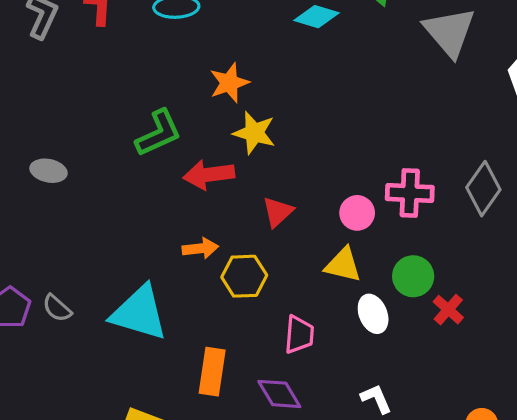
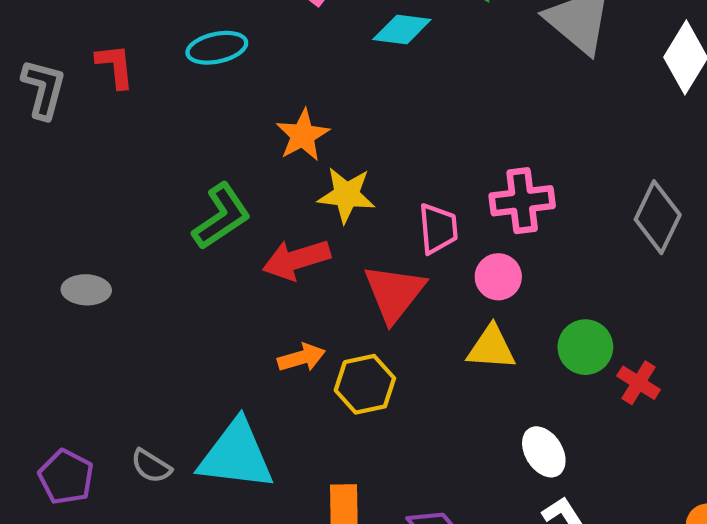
pink cross: (410, 193) -> (522, 201), moved
red triangle: (278, 212) -> (394, 293), size x1.5
gray semicircle: (57, 308) -> (151, 466), moved
white ellipse: (373, 314) -> (544, 452), moved
pink trapezoid: (299, 335) -> (438, 229), moved

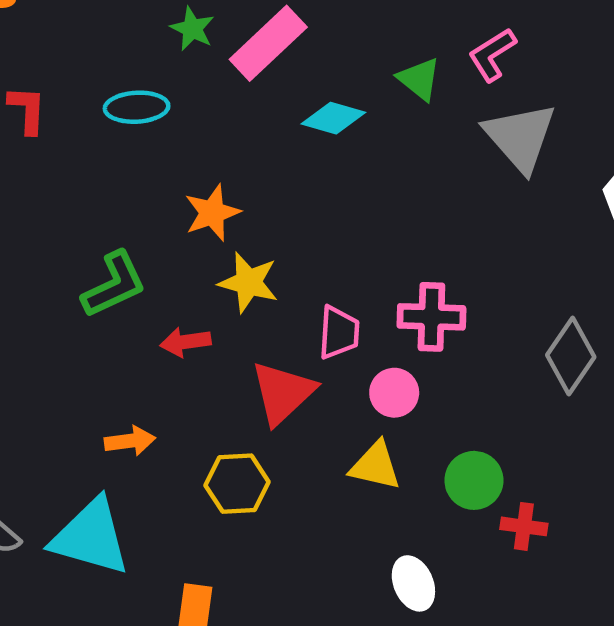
red arrow: (296, 260) -> (186, 342), size x0.7
orange arrow: (302, 358) -> (130, 441), moved
red cross: (639, 383) -> (524, 526), turned -33

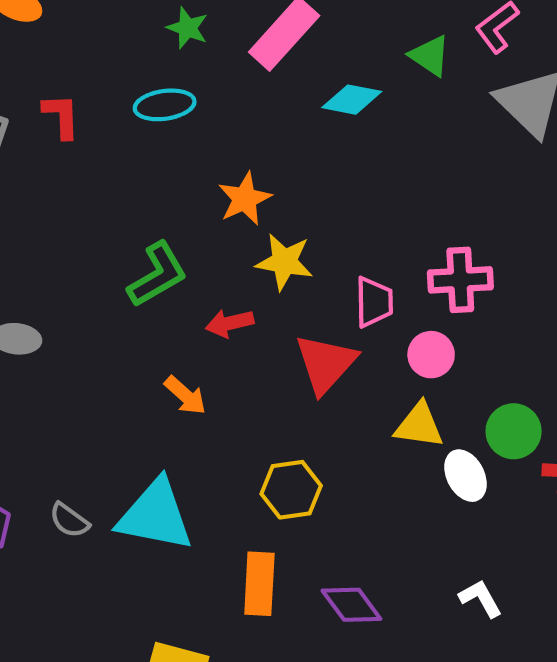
green star: (192, 29) -> (187, 28), moved
orange arrow: (130, 441) -> (185, 395), moved, turned 54
yellow hexagon: (237, 484) -> (291, 490), moved
white ellipse: (413, 583) -> (466, 476), moved

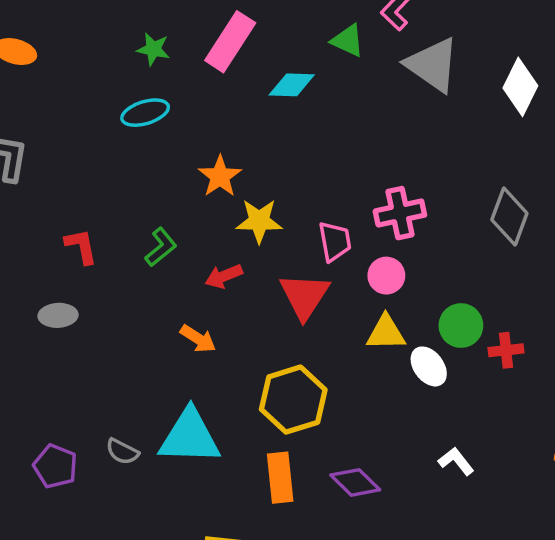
red L-shape: (61, 116) -> (81, 246), moved
green L-shape: (157, 275) -> (161, 247), size x0.7
yellow hexagon: (291, 490) -> (293, 400), size x1.4

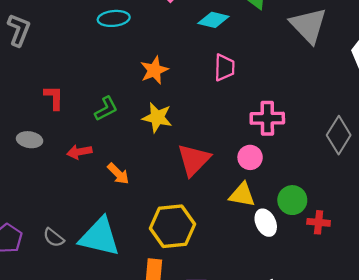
yellow star: (259, 221) -> (157, 117), moved
pink trapezoid: (335, 241) -> (224, 67), moved
red arrow: (224, 276) -> (79, 152), moved

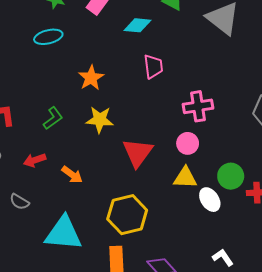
gray semicircle: (54, 238) -> (19, 202), moved

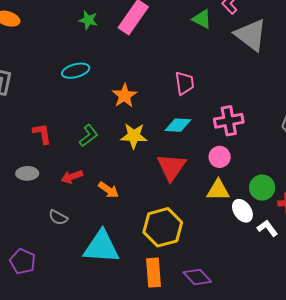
cyan diamond: (137, 25) -> (178, 125), moved
cyan ellipse: (48, 37) -> (76, 71), moved
white L-shape: (223, 258) -> (267, 228), moved

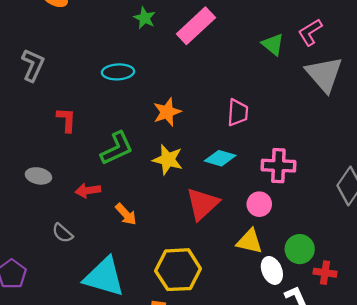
red L-shape: (42, 134) -> (66, 120), moved
green L-shape: (89, 136) -> (117, 148), size x1.4

